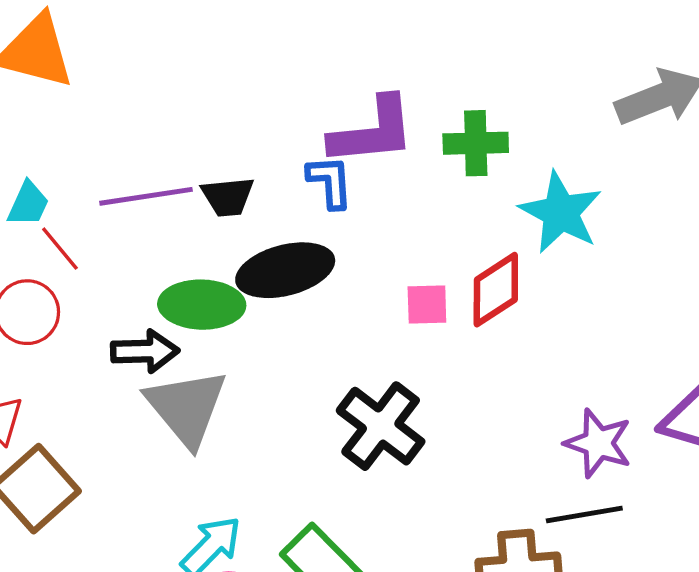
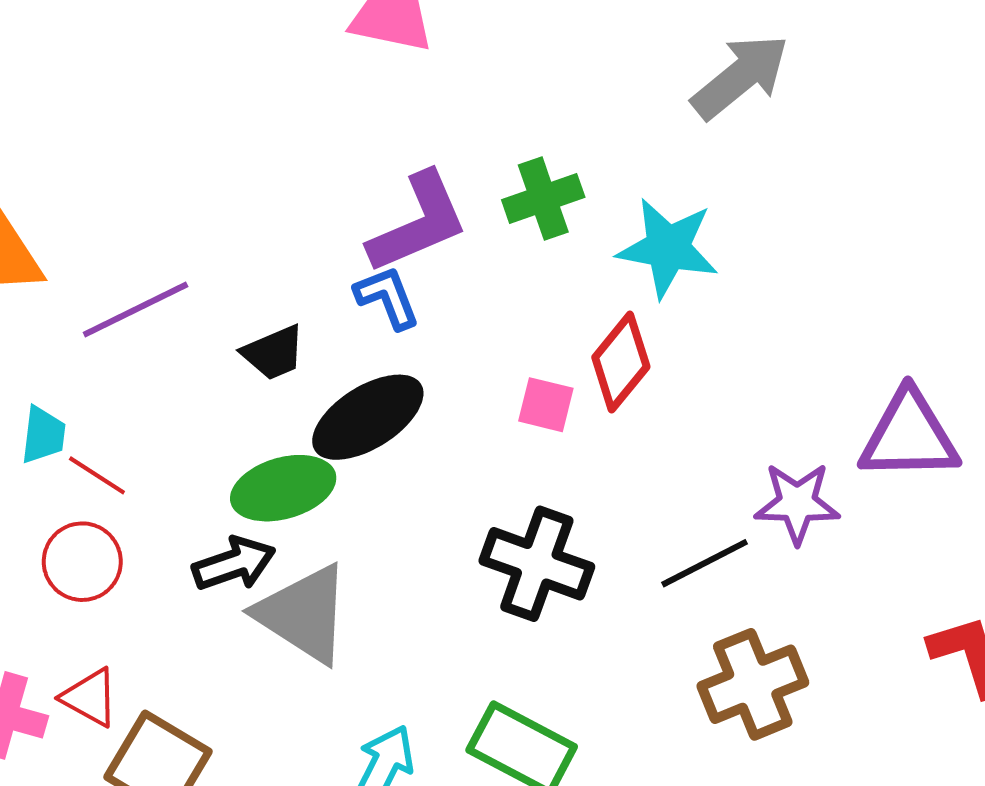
purple line: (146, 196) -> (136, 310), moved
pink square: (427, 304) -> (546, 405), turned 33
black line: (584, 515) -> (705, 563), moved

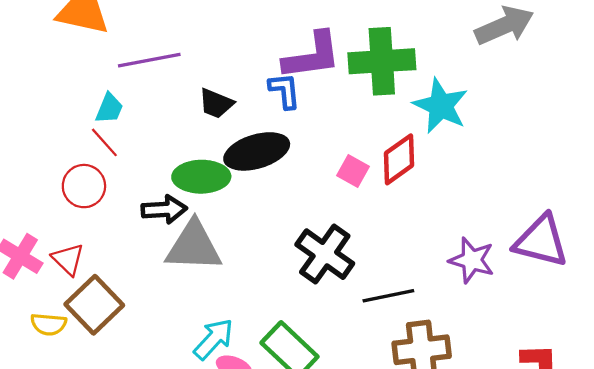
green cross: (543, 199) -> (382, 61), size x1.5
black trapezoid: (273, 353) -> (216, 103), turned 30
cyan trapezoid: (43, 435) -> (109, 108), moved
black line: (705, 563) -> (388, 296), moved
gray triangle: (304, 614) -> (194, 246), turned -46

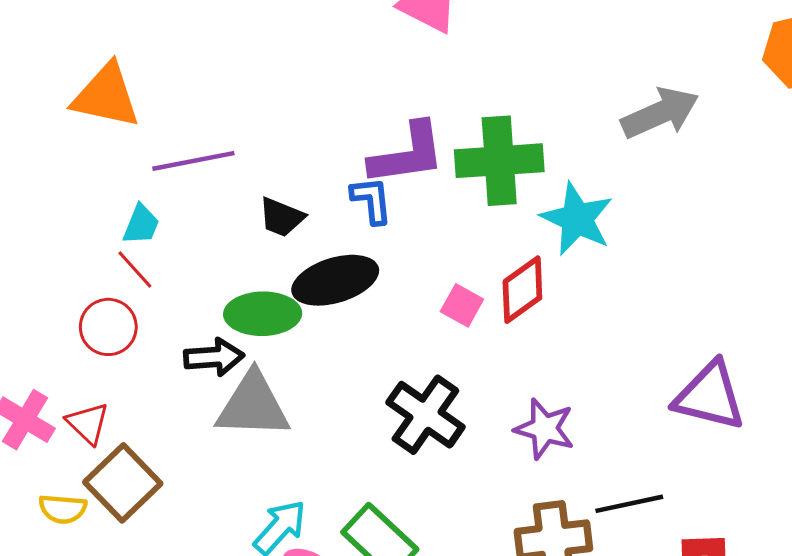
purple star: (472, 260) -> (545, 429), moved
black line: (388, 296) -> (629, 504), moved

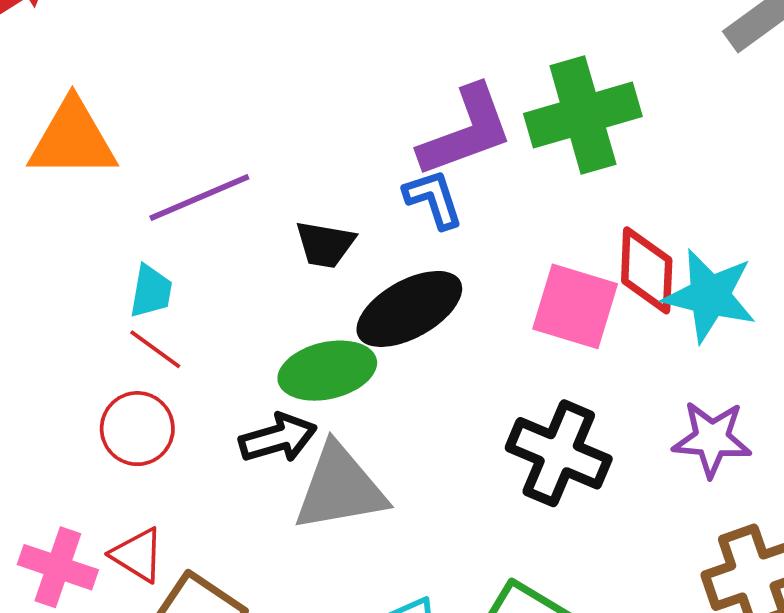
cyan star: (577, 219) -> (710, 296), moved
red diamond: (522, 290) -> (647, 270), turned -40
pink square: (462, 305) -> (575, 306), size x1.6

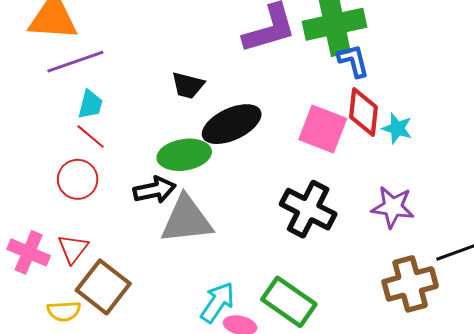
purple line: (199, 197) -> (75, 62), moved
blue L-shape: (433, 199) -> (353, 61), moved
cyan star: (710, 296) -> (397, 128), size x0.6
red triangle: (138, 555) -> (73, 249), turned 32

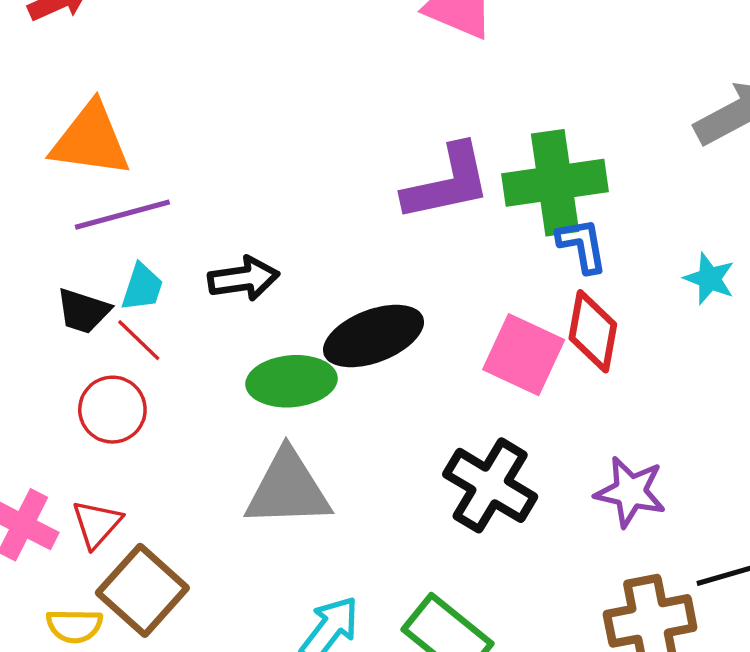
black trapezoid: (188, 85) -> (83, 311), moved
cyan star: (397, 128) -> (709, 279), moved
black arrow: (154, 190) -> (244, 279), moved

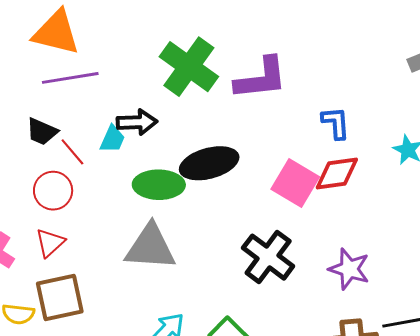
green cross: (555, 183) -> (189, 67), moved, turned 38
cyan trapezoid: (142, 287) -> (112, 139), moved
red diamond: (593, 331) -> (337, 173), turned 66
red triangle: (97, 524) -> (50, 243), moved
brown square: (142, 590) -> (60, 297), turned 30

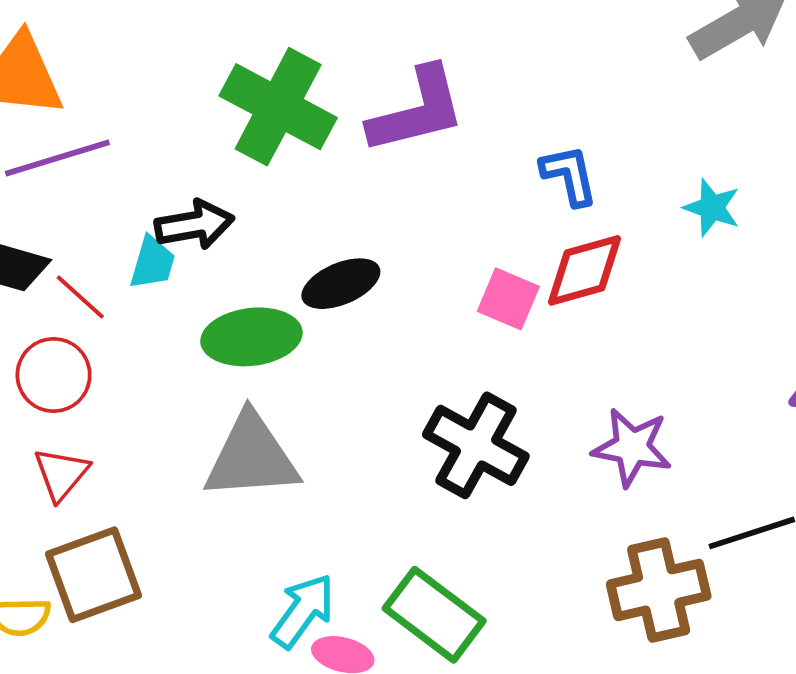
black ellipse: (209, 163) -> (341, 284), size x0.7
pink square: (295, 183) -> (508, 299), size x0.7

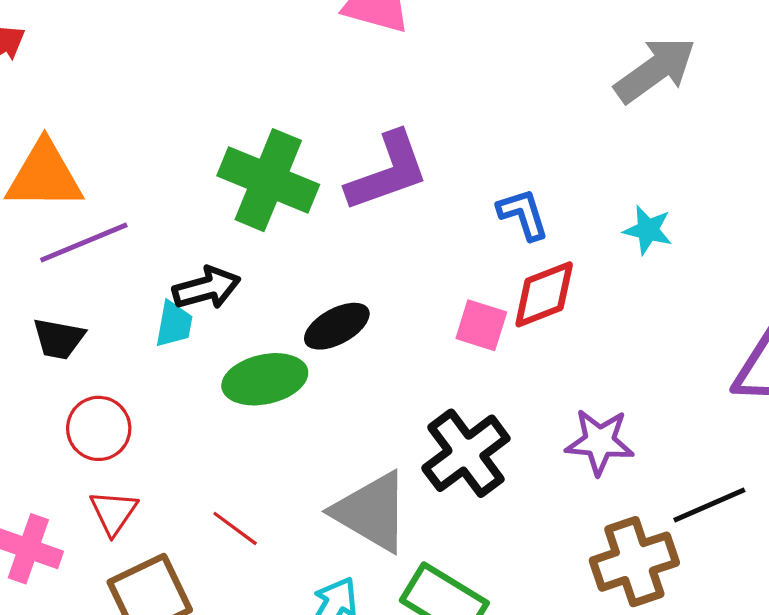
red line: (80, 297) -> (235, 528), moved
black cross: (476, 445) -> (466, 453), turned 30
gray triangle: (251, 457) -> (371, 512), moved, turned 40

